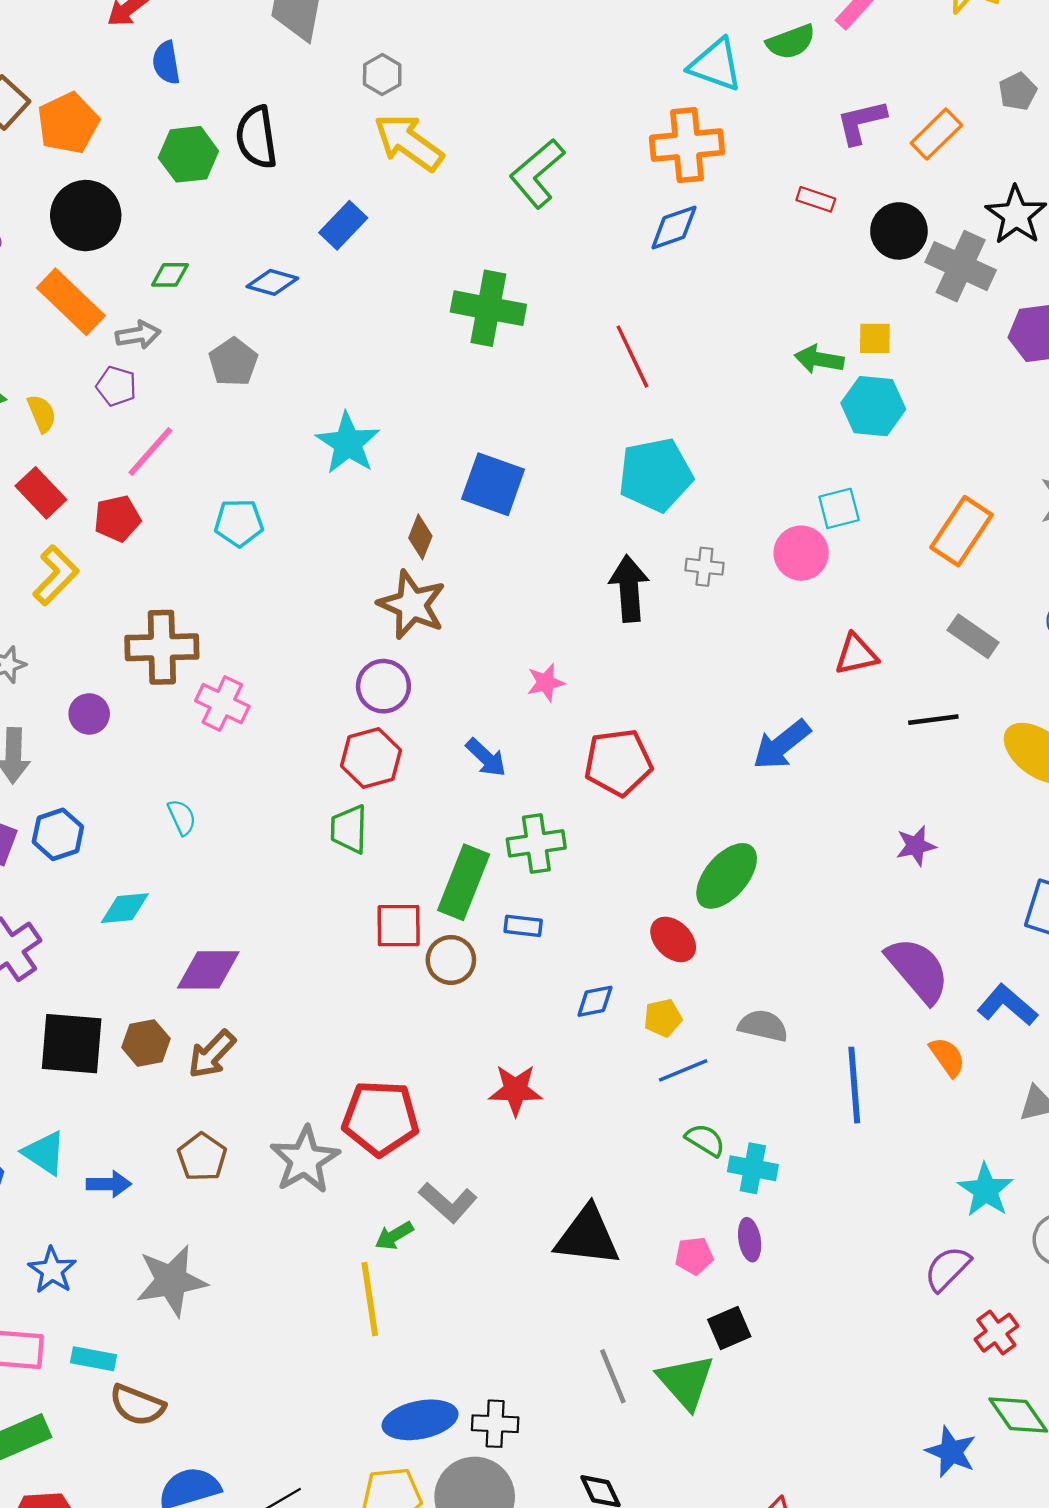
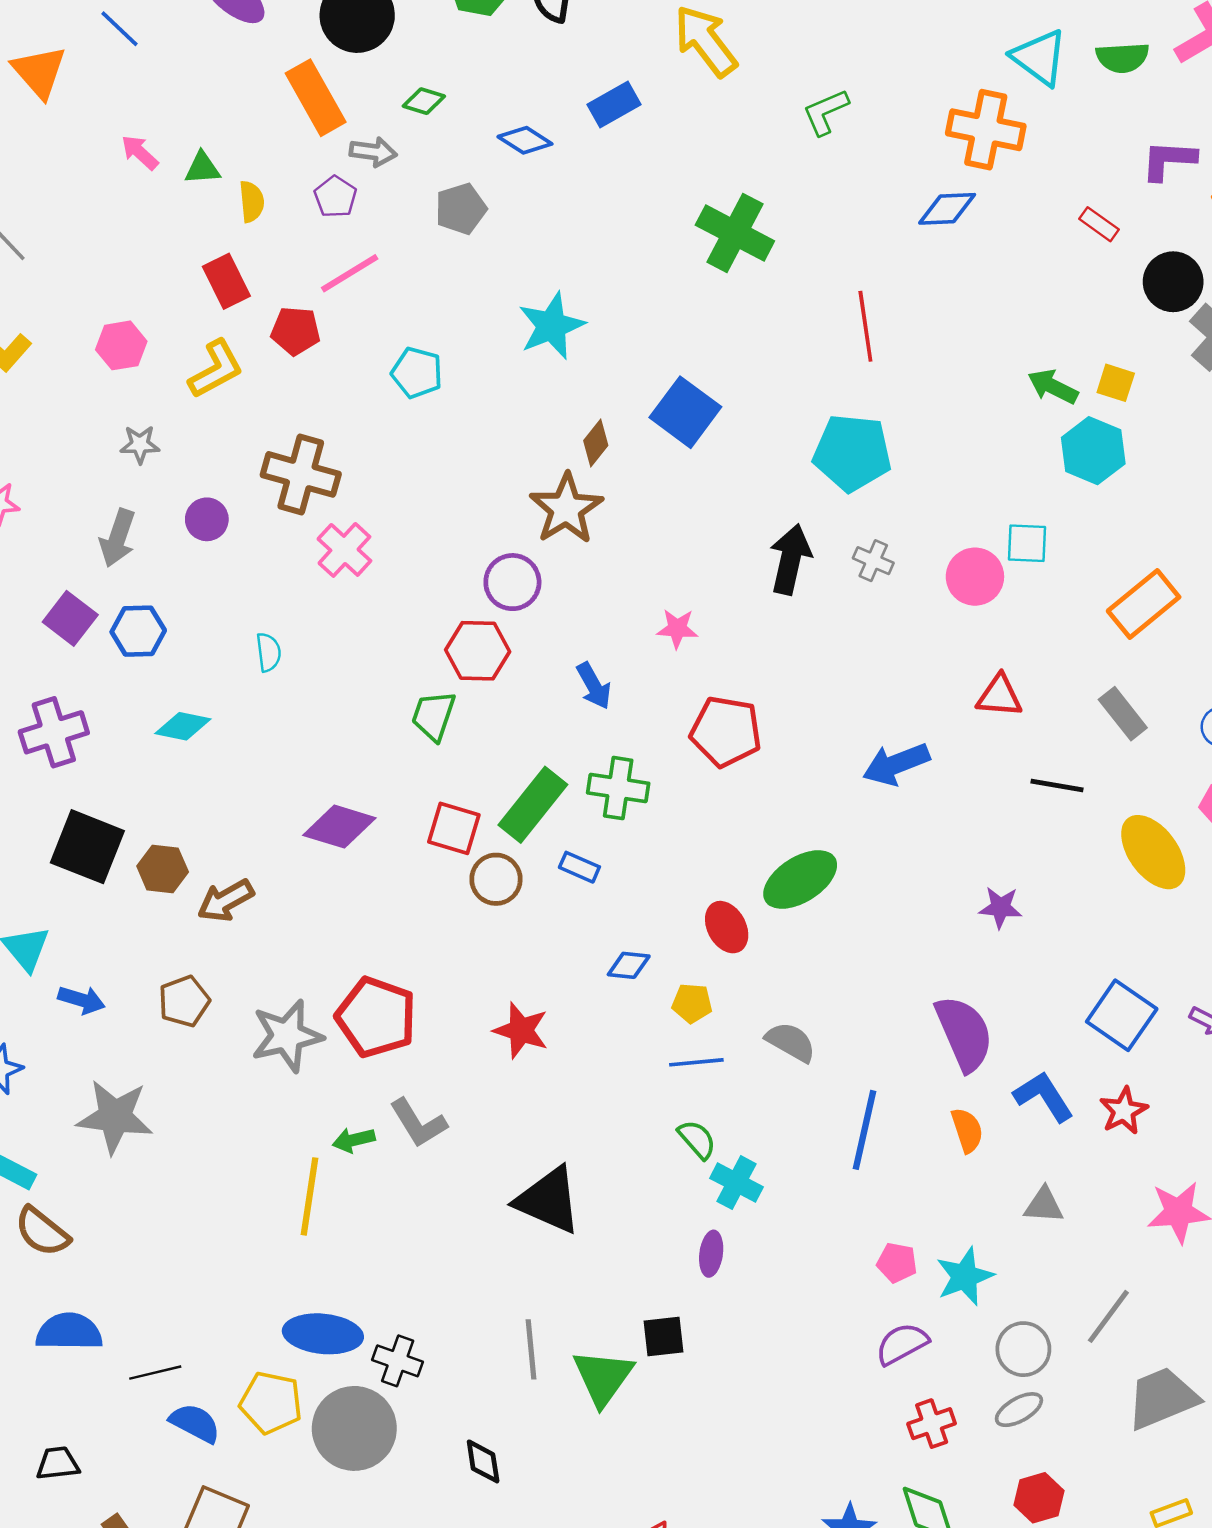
green L-shape: (537, 173) -> (826, 112), size x0.7
purple diamond: (208, 970) -> (339, 827), moved
pink pentagon: (694, 1256) -> (897, 1263), moved

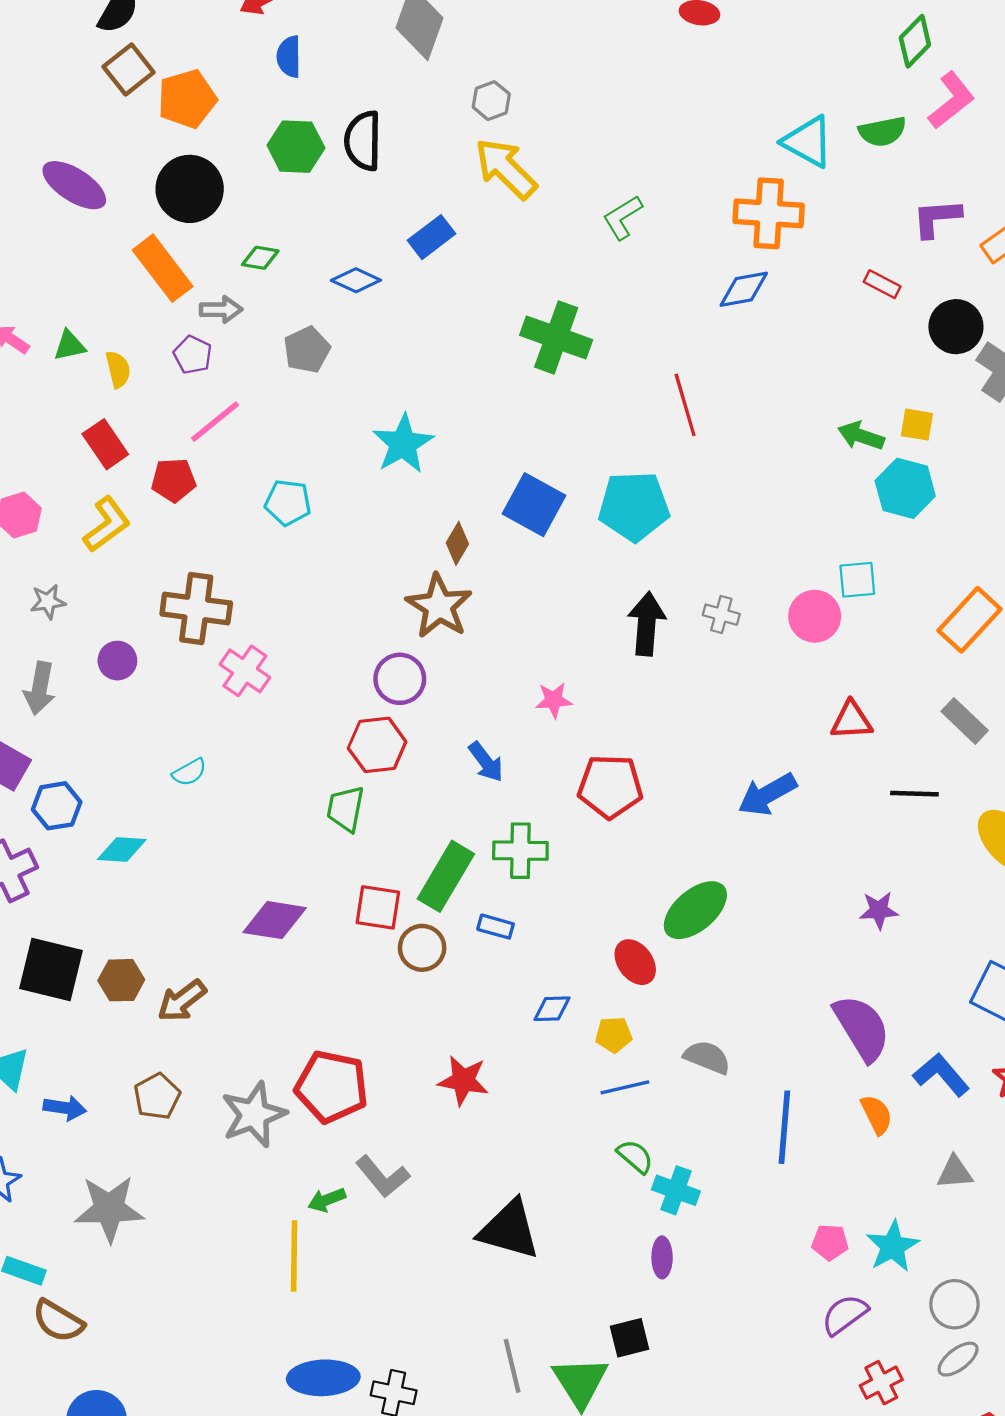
cyan pentagon: (852, 453) -> (634, 506), moved
blue hexagon: (138, 631) -> (57, 806), moved
cyan semicircle: (268, 652) -> (189, 772), turned 76

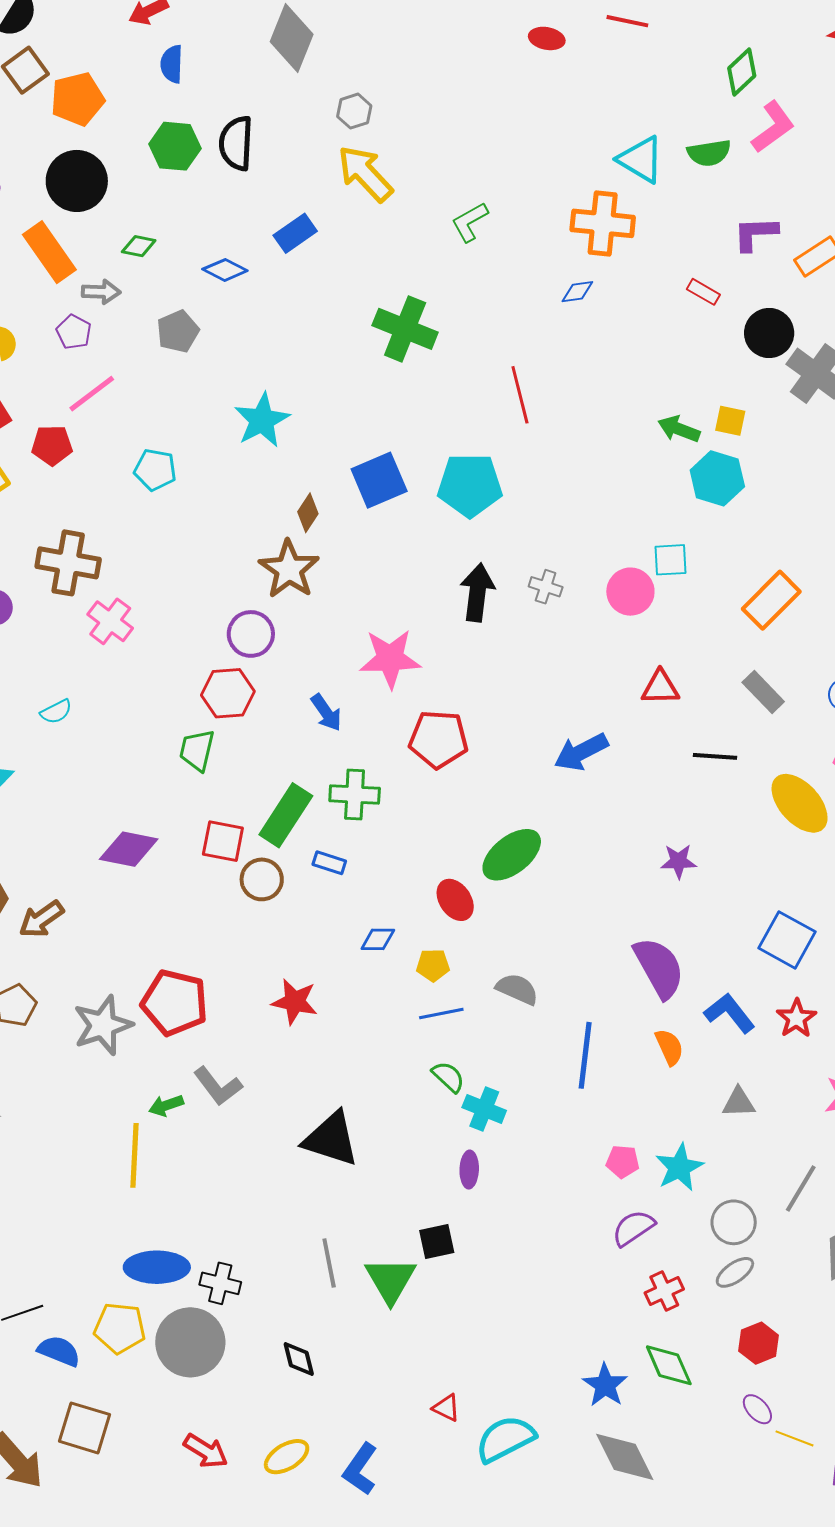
blue diamond: (744, 289) -> (577, 292), size x0.7
blue square: (534, 505) -> (379, 480), turned 36
pink star: (554, 700) -> (390, 659), size x1.8

